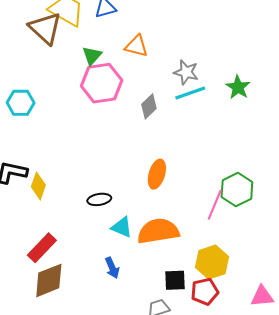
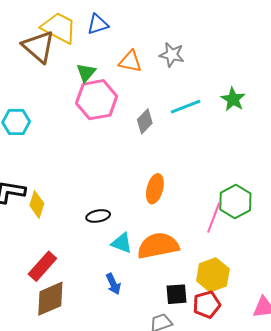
gray star: (186, 72) -> (172, 55), moved

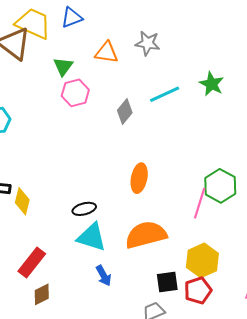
pink hexagon: (97, 100) -> (75, 93), size x0.7
cyan triangle: (122, 243) -> (92, 237), moved, size x1.4
brown diamond: (50, 299) -> (42, 294), size x0.6

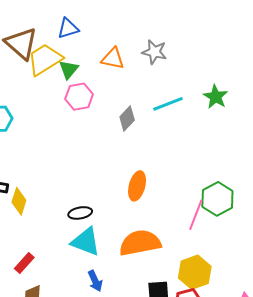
blue triangle: (72, 18) -> (68, 28), moved
yellow trapezoid: (33, 23) -> (45, 59), moved, turned -60
red rectangle: (32, 263) -> (24, 263), size x0.7

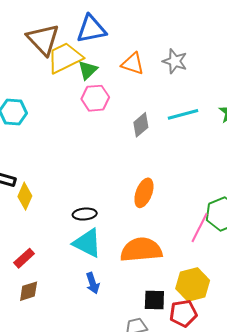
blue triangle: (68, 28) -> (91, 29), size x1.4

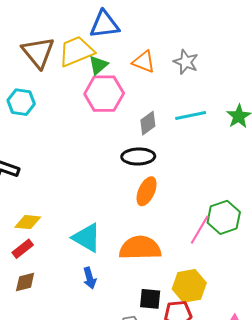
brown triangle: (43, 39) -> (38, 52), moved
pink hexagon: (95, 98) -> (104, 94), size x1.4
yellow diamond: (25, 196) -> (28, 222), moved, turned 68
black ellipse: (85, 214) -> (138, 156), moved, size x1.4

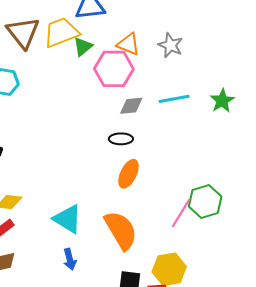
pink hexagon: (104, 94) -> (114, 69), moved
gray diamond: (148, 123) -> (131, 106), turned 30
black ellipse: (138, 156) -> (121, 139), size x0.7
orange semicircle: (140, 248) -> (121, 230), turned 60

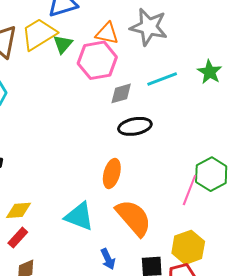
gray star: (170, 45) -> (149, 27), size x1.5
black ellipse: (121, 139) -> (135, 126), moved, size x1.4
orange ellipse: (128, 174) -> (112, 173), moved
blue arrow: (70, 259) -> (108, 259), moved

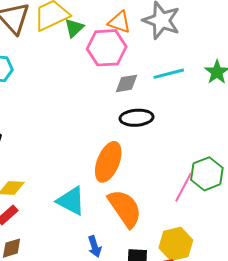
orange ellipse: (112, 173) -> (108, 162), size x1.4

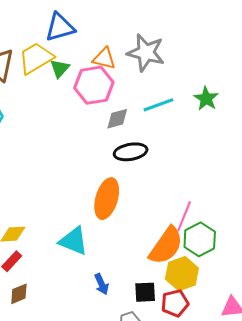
green hexagon: (207, 174) -> (200, 239), moved
orange semicircle: (125, 208) -> (166, 246), moved, turned 75

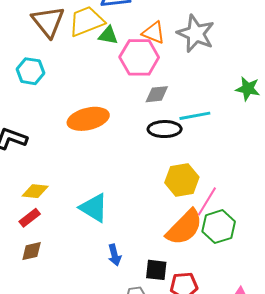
green triangle: (60, 68) -> (108, 35), turned 50
green star: (206, 99) -> (248, 89), turned -30
cyan line: (158, 105) -> (195, 116), moved
orange ellipse: (107, 199) -> (88, 119), moved, turned 51
yellow hexagon: (182, 274) -> (182, 180), moved

